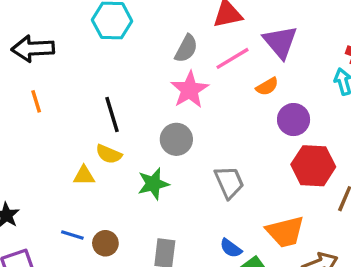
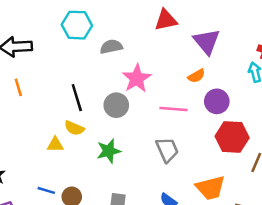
gray semicircle: (186, 49) -> (111, 47), moved, turned -130
pink line: (232, 58) -> (174, 109), moved, turned 36
gray circle: (176, 139) -> (116, 105), moved

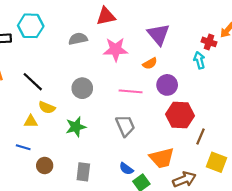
red triangle: (166, 20) -> (106, 16), moved
cyan hexagon: (77, 25) -> (31, 26), moved
pink star: (137, 78) -> (116, 49), moved, turned 30
black line: (77, 98) -> (33, 82), moved, turned -30
blue line: (46, 190) -> (23, 147), moved

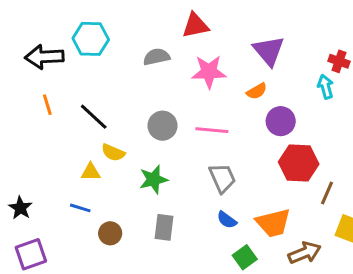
pink line: (131, 91) -> (212, 130), moved
blue semicircle: (126, 169) -> (227, 220), moved
gray rectangle: (83, 172) -> (164, 227), moved

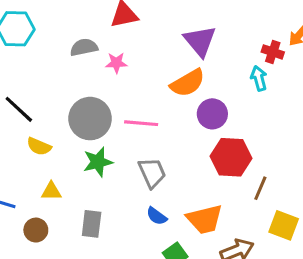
pink star: (209, 72) -> (116, 63), moved, size x0.6
orange semicircle: (257, 91) -> (188, 83), size x1.6
gray circle: (163, 126) -> (90, 119), size x1.4
yellow triangle: (91, 172) -> (51, 191), moved
green star: (154, 179) -> (98, 162), moved

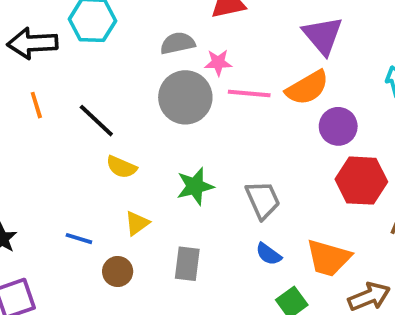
gray circle: (90, 119) -> (185, 97), moved
pink line: (141, 123) -> (249, 93), moved
yellow triangle: (51, 191) -> (137, 223), turned -35
orange trapezoid: (205, 219) -> (329, 258), turned 30

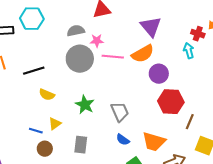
black line: (96, 121) -> (34, 71), turned -60
green star: (195, 186) -> (85, 105), turned -30
blue line: (79, 239) -> (36, 131), moved

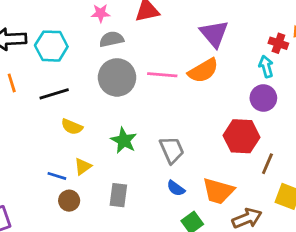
cyan hexagon: (32, 19) -> (51, 46), moved
pink star: (97, 41) -> (101, 13), moved
purple circle: (159, 74) -> (263, 98), moved

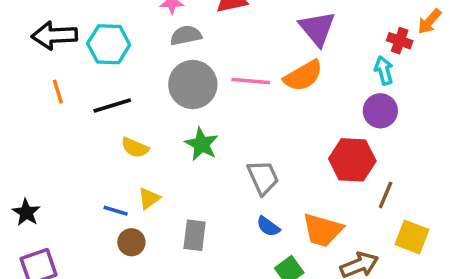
green star: (124, 140) -> (202, 144), moved

